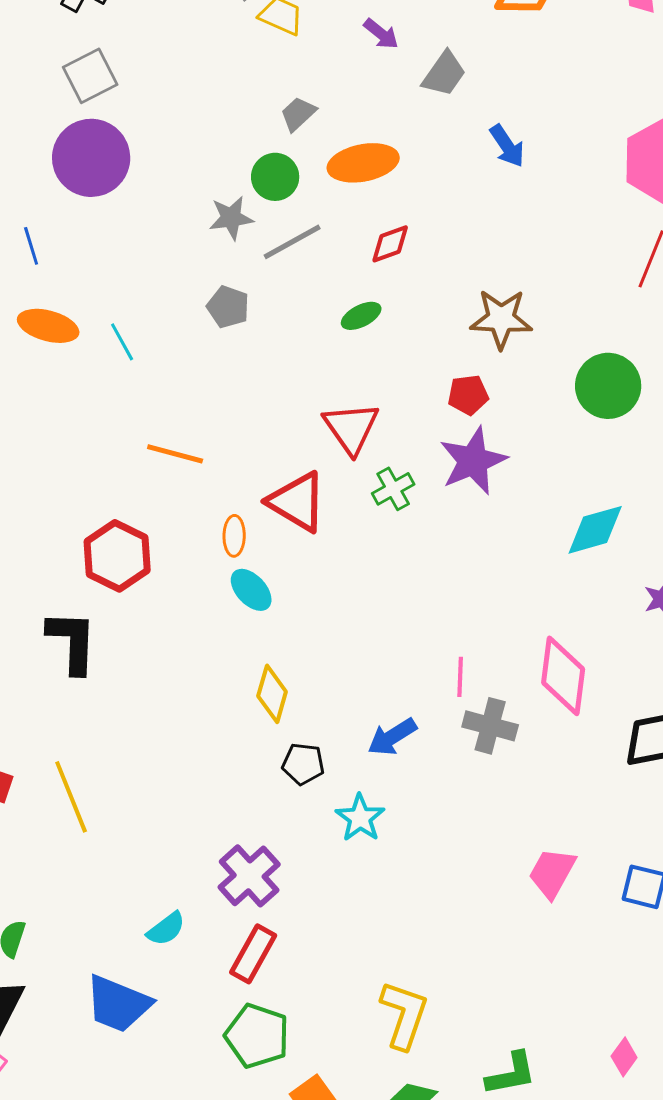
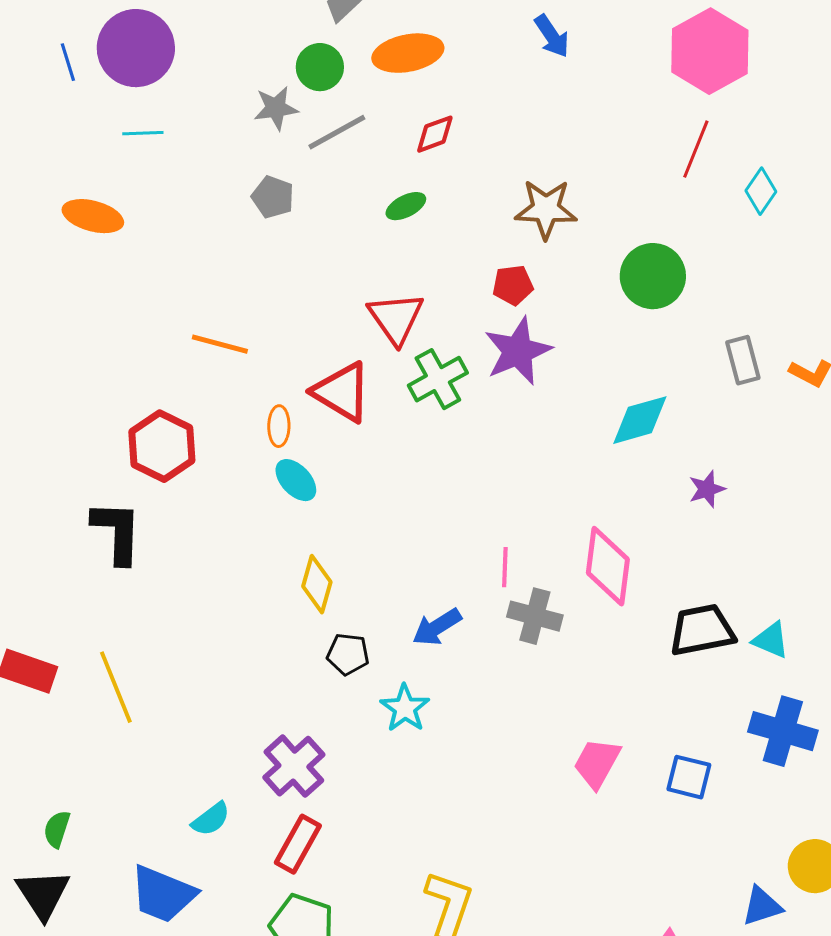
blue line: (31, 246) -> (68, 62), moved
cyan line: (122, 342) -> (143, 133), moved, turned -63
green cross: (393, 489) -> (438, 379), size x1.4

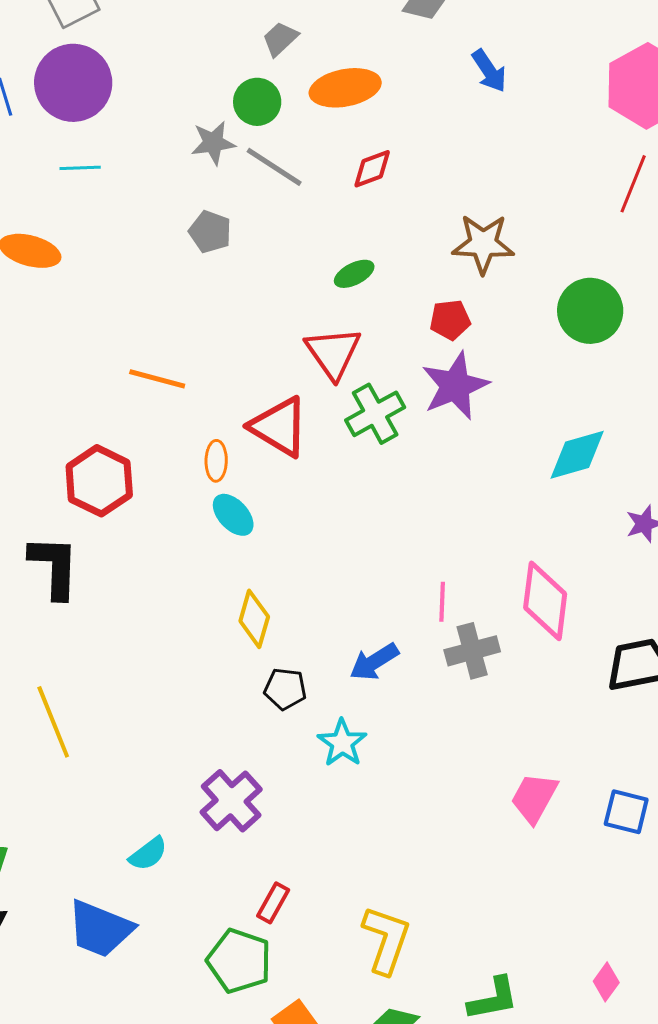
gray line: (337, 132) -> (274, 167), turned 62
green ellipse: (406, 206) -> (354, 274), moved
gray cross: (535, 616) -> (472, 651), turned -30
red rectangle: (298, 844) -> (273, 903), moved, size x0.7

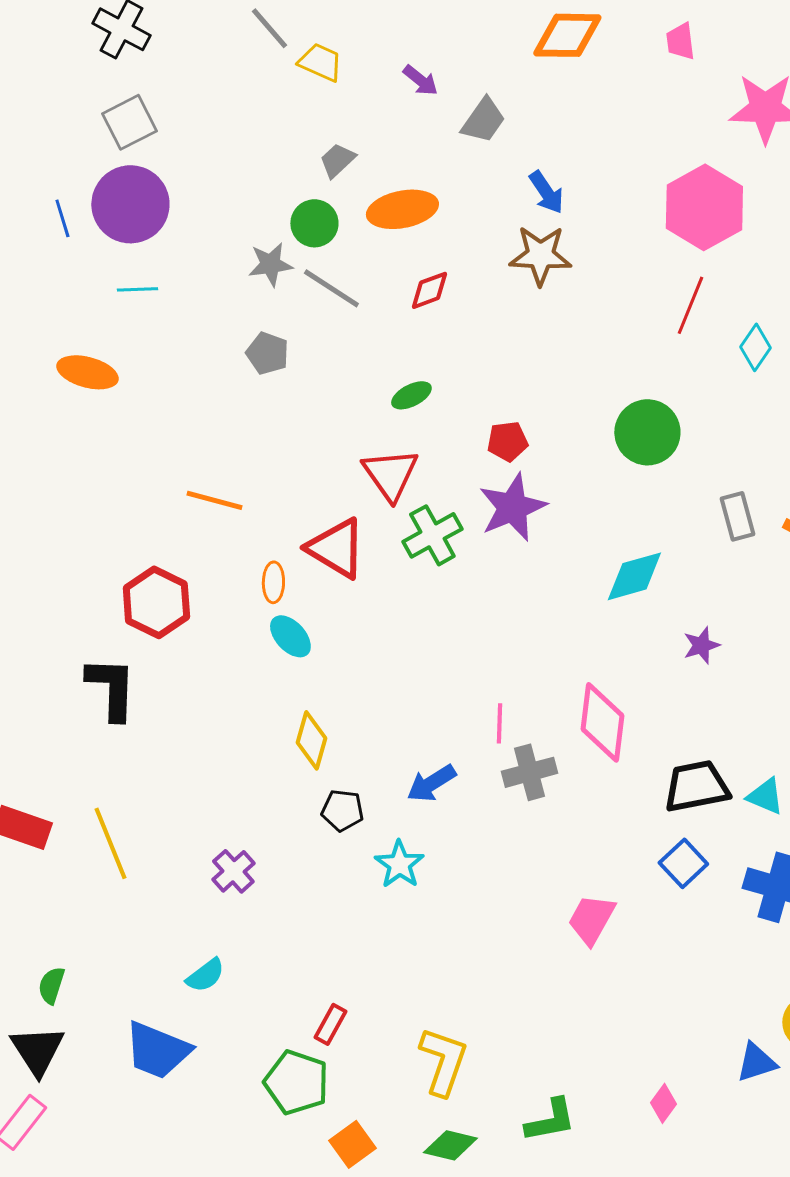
brown star: (483, 244) -> (540, 255), moved
purple cross: (231, 801) -> (233, 871), moved, size x0.7
blue square: (626, 812) -> (683, 863), moved, turned 33

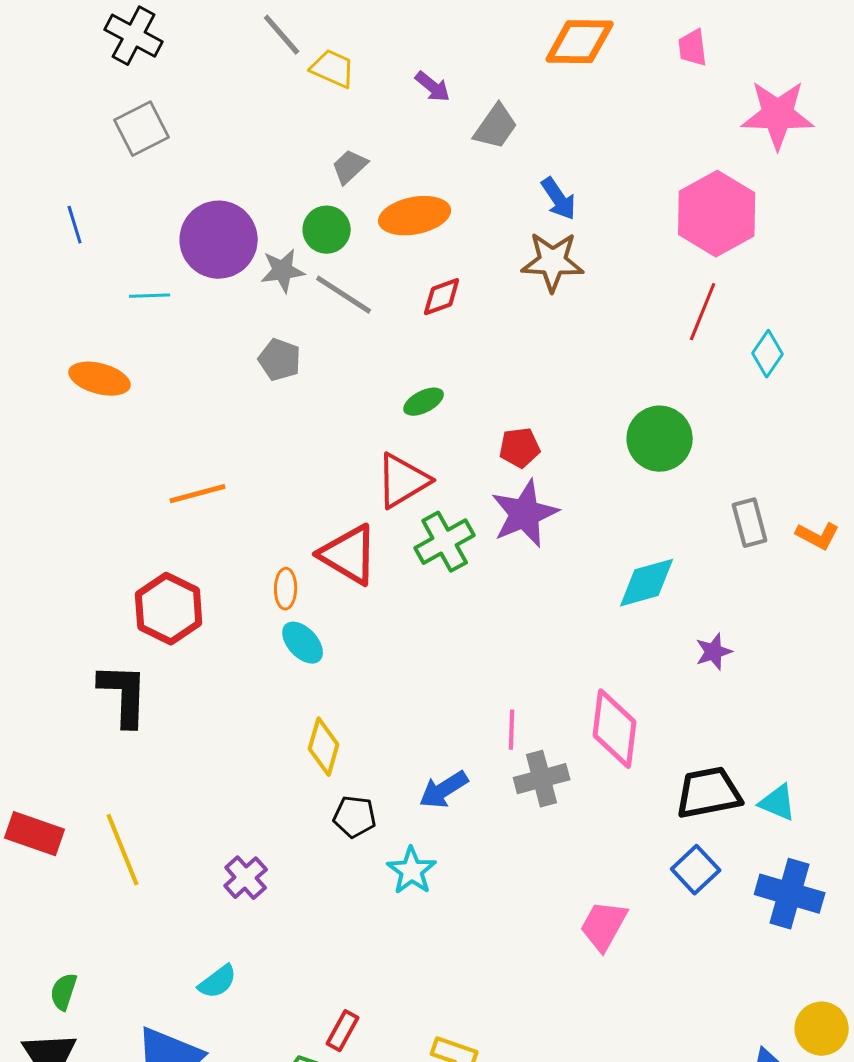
purple circle: (130, 204) -> (219, 240), moved
red triangle: (390, 474) -> (403, 481), turned 34
orange line: (214, 500) -> (198, 494), moved, turned -30

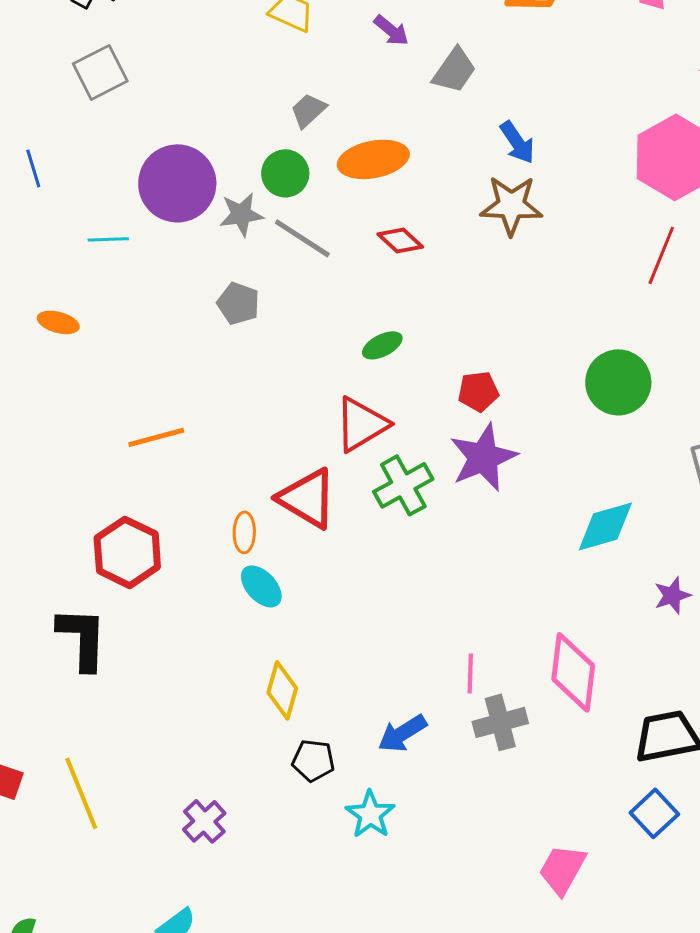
red diamond: (442, 297) -> (400, 240), turned 63
orange ellipse: (100, 379) -> (58, 322), size x0.7

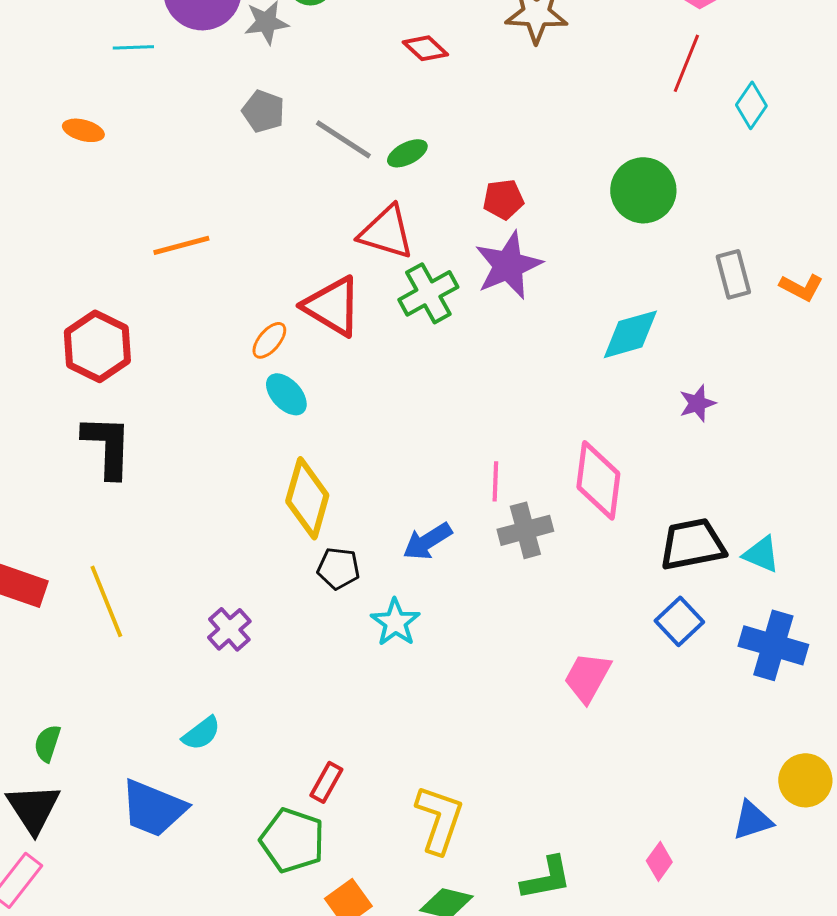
gray line: (302, 238) -> (343, 139), moved
red triangle: (361, 424) -> (386, 232), turned 48
orange ellipse: (244, 532) -> (269, 340), turned 39
red hexagon: (127, 552) -> (97, 346), moved
yellow diamond: (282, 690) -> (307, 498), size x1.4

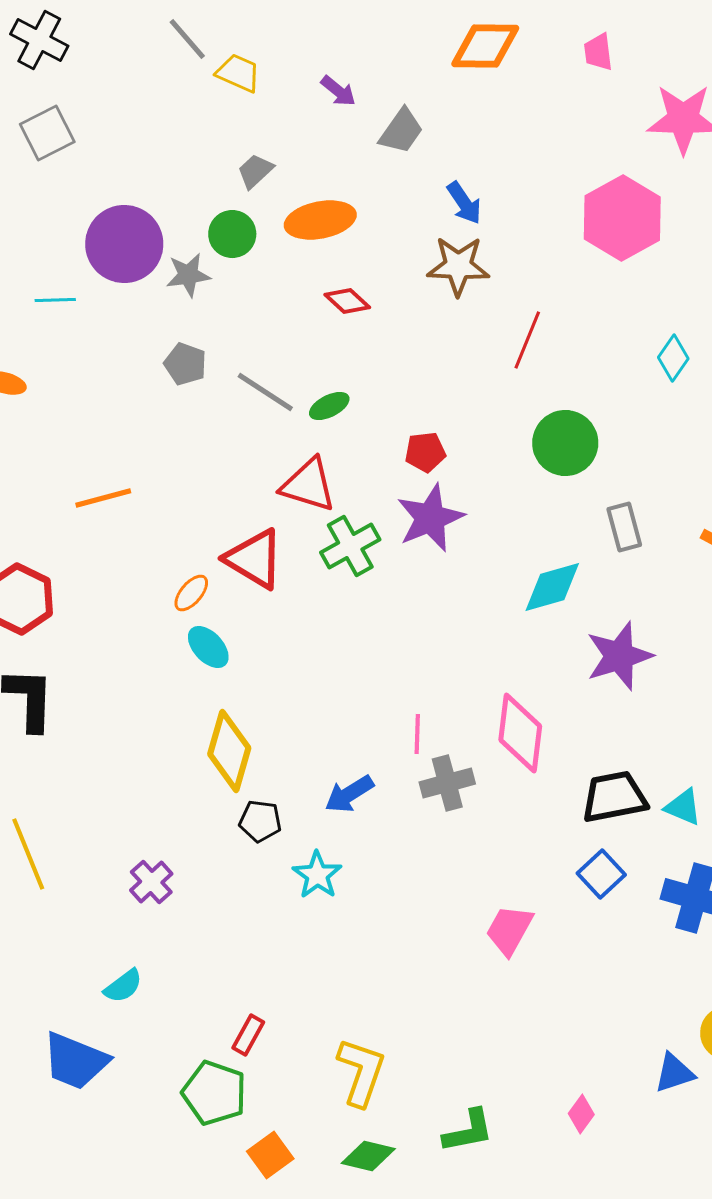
red line: (686, 63) -> (527, 340), moved
gray rectangle: (733, 274) -> (624, 527), moved
purple star: (697, 403) -> (619, 656), size x1.8

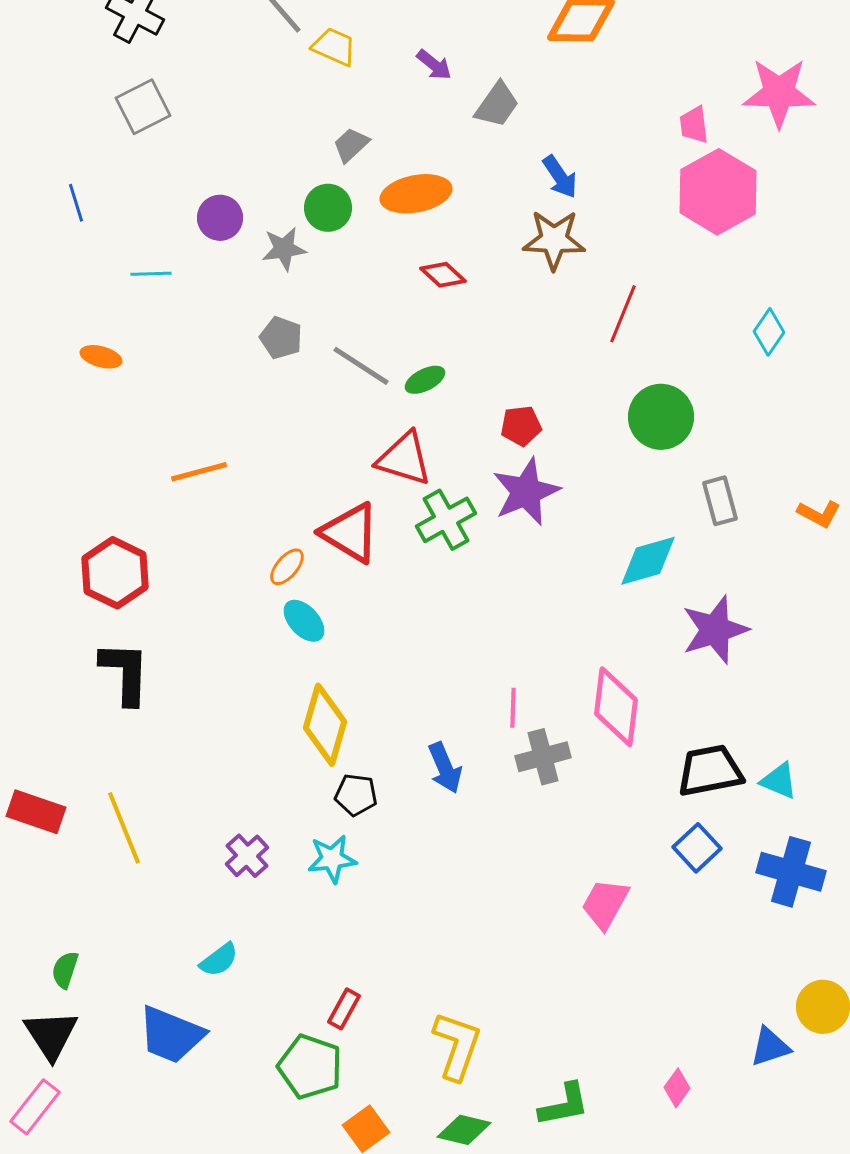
pink trapezoid: (598, 52) -> (694, 125), moved
purple circle: (124, 244) -> (220, 218), size x0.6
blue arrow: (349, 794) -> (445, 768), turned -81
cyan star: (317, 875) -> (332, 859), moved, turned 30

